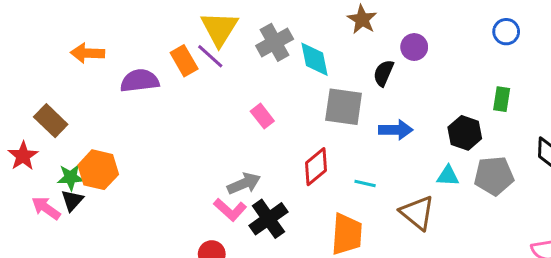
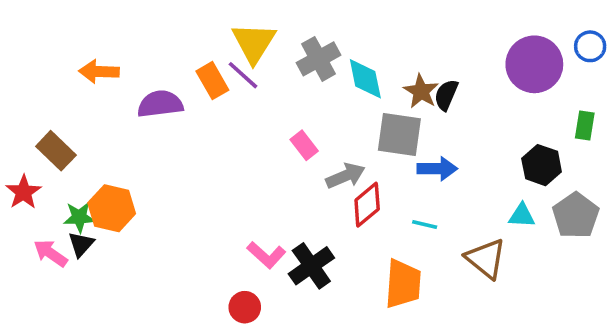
brown star: (362, 19) -> (421, 91), moved
purple circle: (414, 47) -> (534, 64), moved, size x1.8
blue arrow: (396, 130) -> (437, 169), moved
gray pentagon: (494, 176) -> (576, 215), turned -30
gray arrow: (244, 184) -> (345, 176), moved

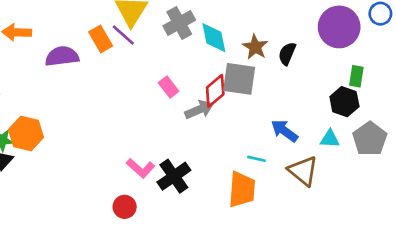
black semicircle: (446, 95) -> (287, 54), moved
green rectangle: (585, 126) -> (356, 76), moved
blue arrow: (437, 169) -> (284, 131), moved, turned -144
red diamond: (367, 205) -> (215, 91), moved
cyan line: (425, 224) -> (256, 159), moved

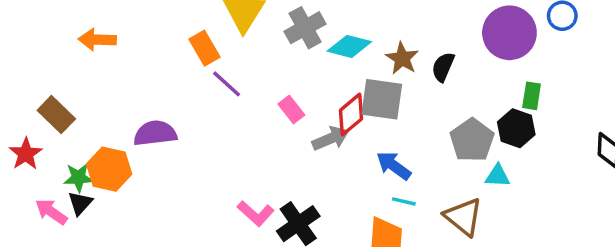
purple line: (123, 35) -> (227, 84), moved
cyan diamond: (214, 38) -> (349, 46), turned -64
purple semicircle: (62, 56) -> (155, 133), moved
blue arrow: (284, 131) -> (394, 166), moved
gray pentagon: (370, 139) -> (472, 140), moved

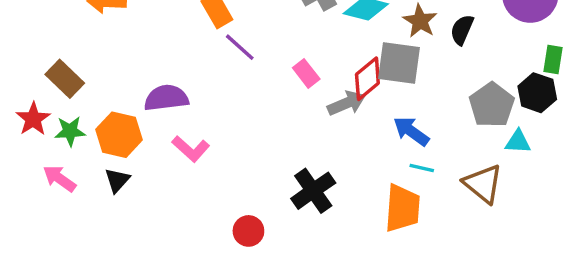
green star: (78, 178) -> (70, 131), moved
black triangle: (80, 203) -> (117, 180), moved
pink L-shape: (256, 213) -> (191, 149), moved

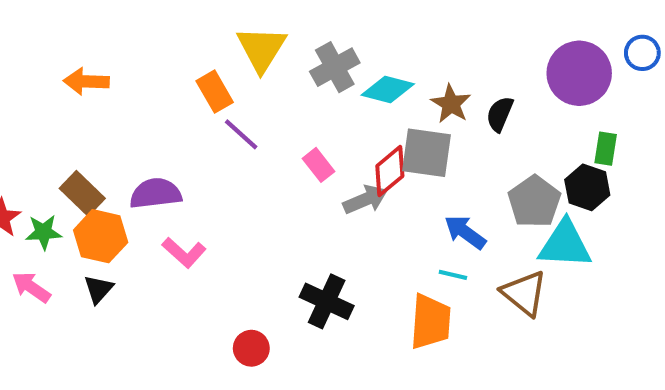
brown rectangle: (65, 79) -> (82, 193), moved
blue arrow: (411, 131) -> (465, 232), moved
cyan triangle: (518, 142) -> (565, 244), size x1.8
black cross: (313, 191) -> (327, 301), turned -30

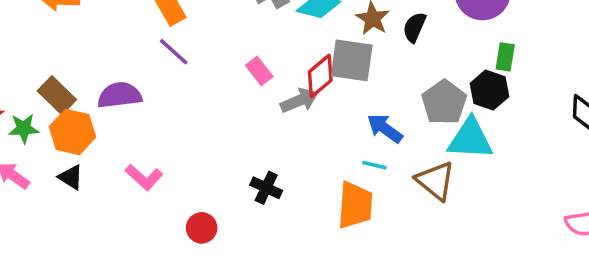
purple line: (241, 134) -> (174, 52), moved
pink L-shape: (184, 252) -> (144, 177), moved
black triangle: (99, 289) -> (71, 177), turned -40
black cross: (327, 301) -> (266, 188), size x0.7

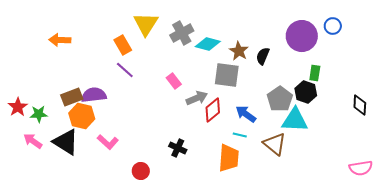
red diamond: (320, 76) -> (213, 110), moved
brown rectangle: (57, 95) -> (72, 97), moved, turned -65
orange hexagon: (73, 132) -> (82, 116), moved
black triangle: (71, 177) -> (66, 142), size x1.8

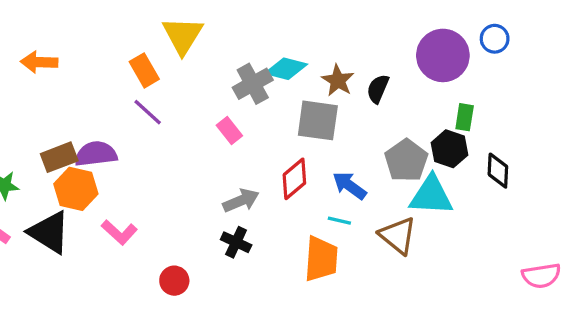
gray cross: (182, 33) -> (253, 84), moved
gray arrow: (197, 98) -> (241, 201), moved
black diamond: (360, 105) -> (498, 171), moved

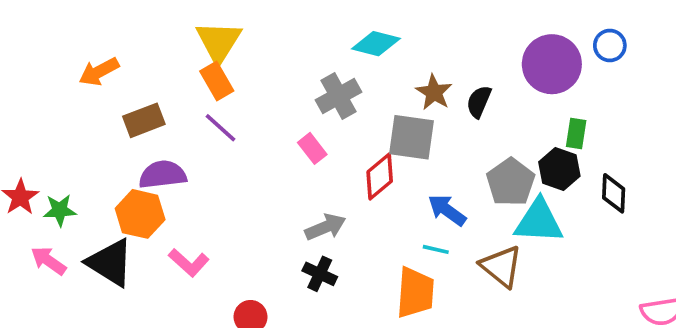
yellow triangle: (183, 35) -> (219, 42), moved
orange arrow: (39, 62) -> (99, 72), turned -30
cyan diamond: (286, 69) -> (376, 44), moved
brown rectangle: (59, 157) -> (144, 120), moved
red diamond: (294, 179) -> (380, 176), moved

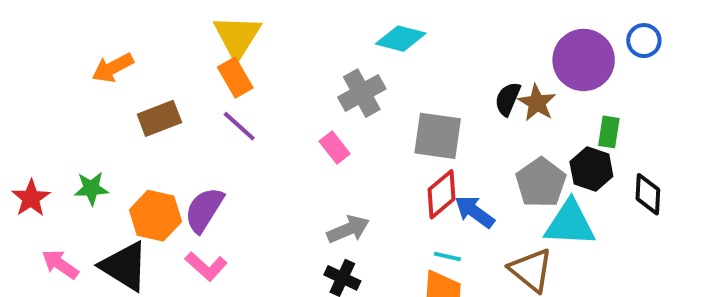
brown star: (434, 92) -> (537, 103), moved
purple semicircle: (163, 175) -> (204, 210), moved, turned -51
red diamond: (380, 176) -> (442, 194), moved
green star: (60, 210) -> (91, 188), moved
cyan line: (436, 249) -> (447, 257), moved

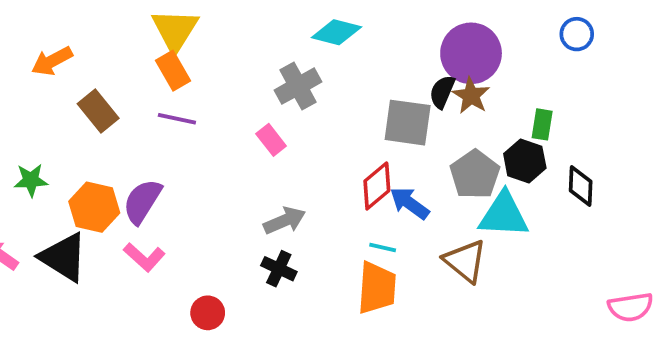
purple circle: (584, 60) -> (471, 53), moved
brown rectangle: (159, 118) -> (98, 111), turned 72
purple line: (239, 126) -> (177, 119), turned -30
gray square: (438, 136) -> (408, 123), moved

